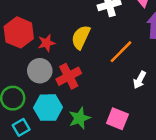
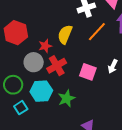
red star: (47, 43) -> (45, 46), moved
orange line: (121, 52) -> (97, 32), moved
pink square: (117, 119) -> (88, 72), moved

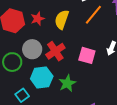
red star: (45, 46) -> (38, 19), moved
green circle: (13, 85) -> (12, 62), moved

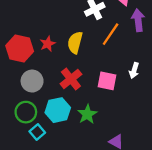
gray circle: (32, 49) -> (32, 81), moved
green circle: (12, 62) -> (26, 112), moved

